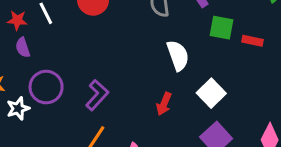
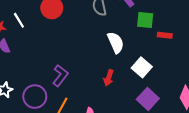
red rectangle: (252, 41) -> (165, 35), moved
purple circle: (46, 87) -> (35, 97), moved

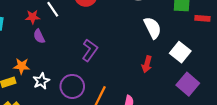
purple L-shape: (60, 76) -> (90, 50), moved

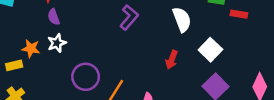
purple L-shape: (90, 50) -> (129, 17), moved
white star: (41, 81) -> (57, 43), moved

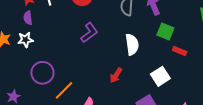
white square: (210, 50) -> (160, 76), moved

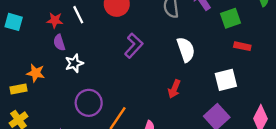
green square: (165, 32) -> (231, 18), moved, turned -30
white star: (25, 40) -> (74, 63), moved
white square: (160, 76) -> (226, 80), turned 30

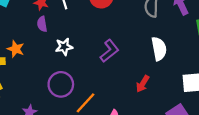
purple L-shape: (134, 46) -> (109, 51), moved
white star: (74, 63) -> (64, 47), moved

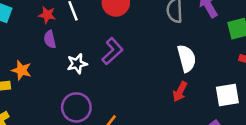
purple L-shape: (109, 51) -> (112, 51), moved
red arrow: (143, 84) -> (180, 92), moved

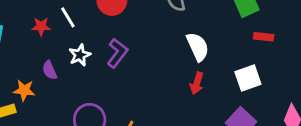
purple semicircle: (50, 39) -> (50, 70), moved
white star: (77, 64) -> (80, 55), moved

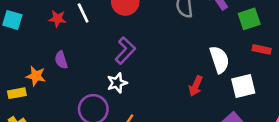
white semicircle: (198, 47) -> (219, 60), moved
white star: (80, 55) -> (117, 83), moved

